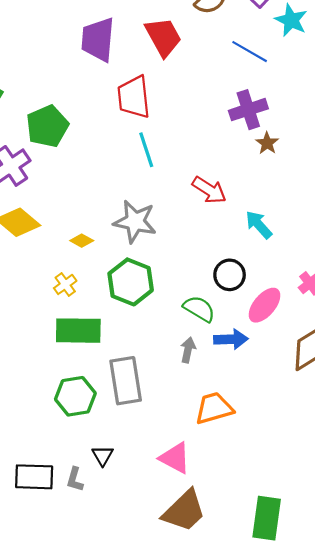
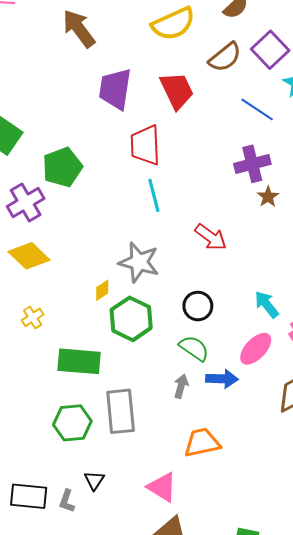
cyan arrow: (259, 225) -> (267, 305), moved
yellow diamond: (82, 241) -> (102, 290), moved, turned -65
black circle: (230, 275) -> (198, 306), moved
yellow cross: (65, 284) -> (33, 317), moved

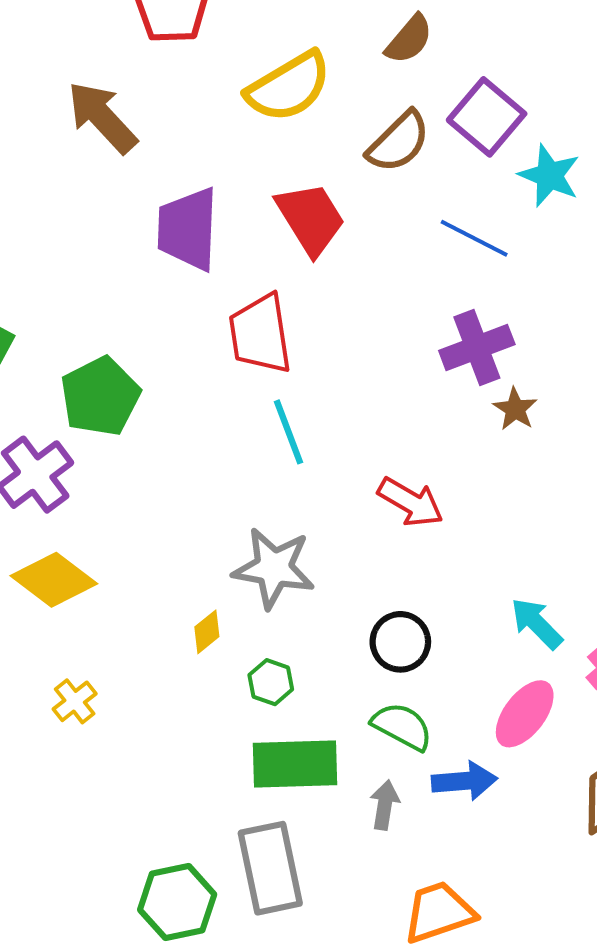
green hexagon: (131, 319) -> (271, 682), size x0.5
green rectangle: (79, 361) -> (295, 764), moved

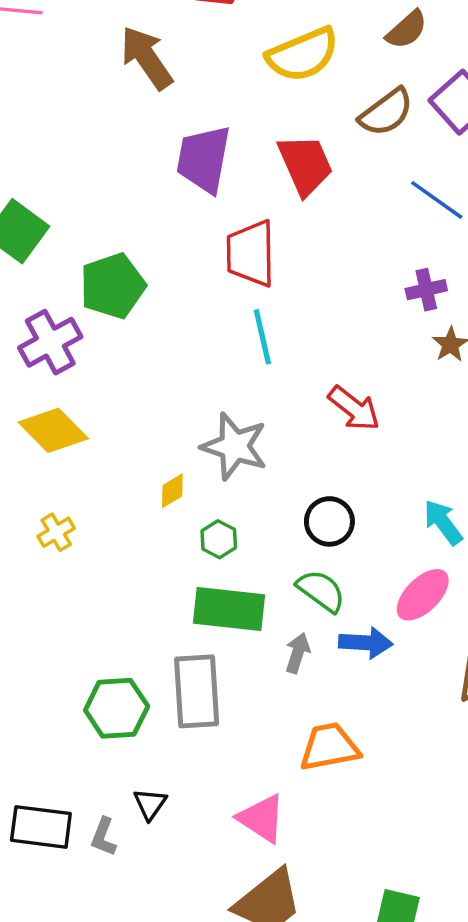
purple cross: (477, 347) -> (426, 290), size x0.7

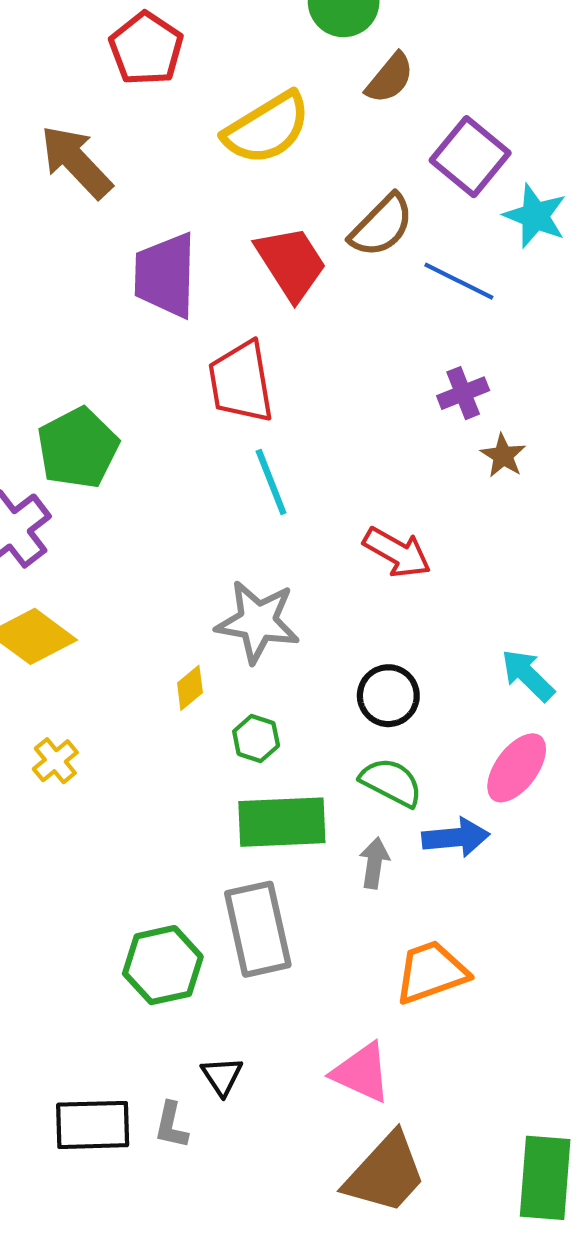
brown semicircle: (386, 112) -> (382, 226), moved

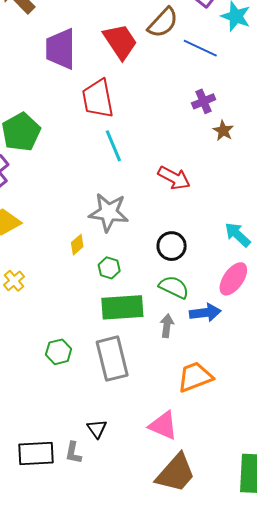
green hexagon: (163, 965) -> (59, 352), moved, size x0.7

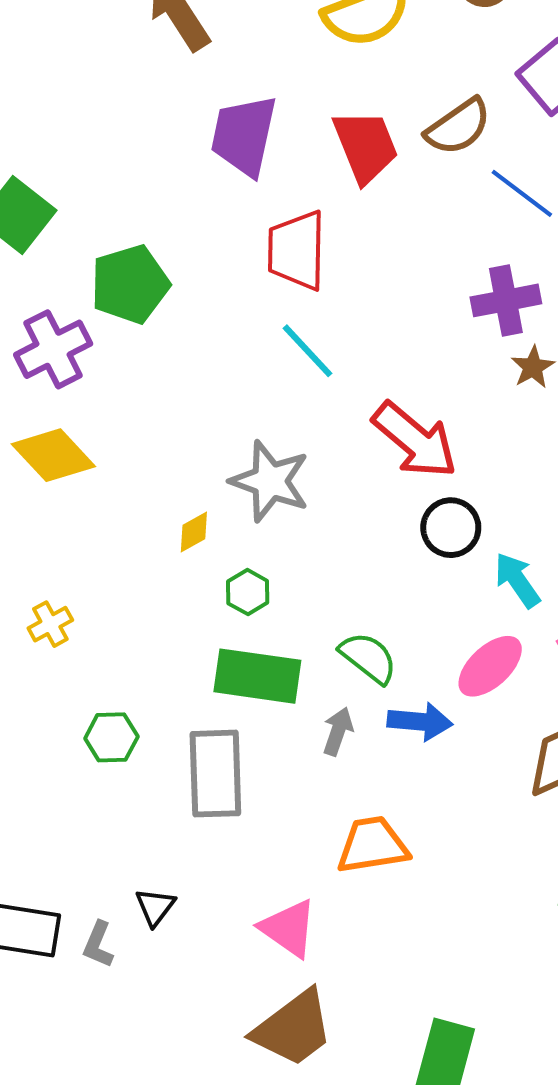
purple cross: (204, 101) -> (506, 300), size x1.4
cyan line: (113, 146) -> (308, 351), turned -32
red arrow: (174, 178) -> (415, 440), size x1.4
black circle: (172, 246) -> (451, 528), moved
yellow cross: (14, 281) -> (50, 624), moved

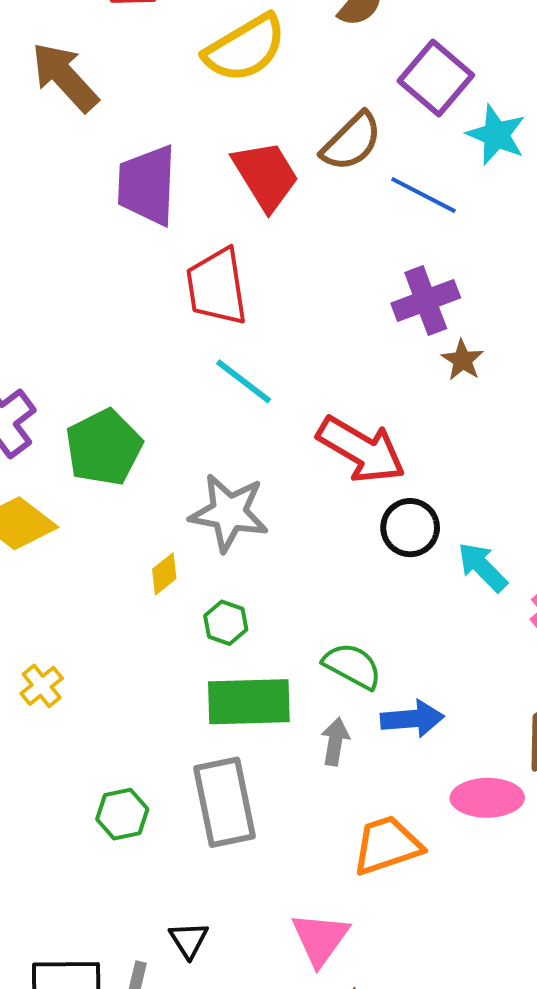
green pentagon: (130, 284) -> (104, 447), moved
pink ellipse: (490, 666) -> (487, 798), moved, turned 52
green hexagon: (111, 737) -> (122, 814), moved
pink triangle: (289, 928) -> (320, 939), turned 40

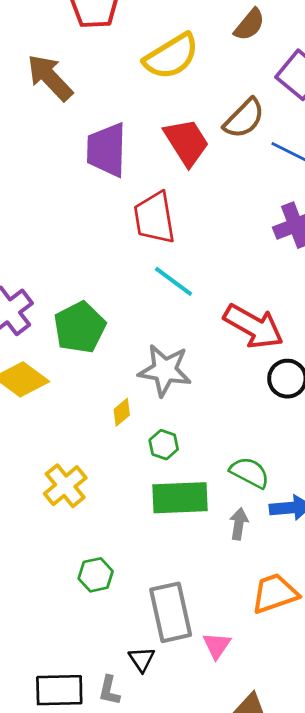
yellow cross: (42, 686) -> (65, 486), moved, size x1.5
gray rectangle: (225, 802) -> (171, 612), moved
pink triangle: (320, 939) -> (217, 645), moved, size x0.7

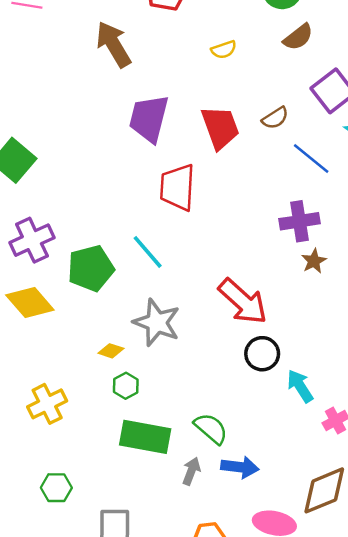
yellow semicircle: (171, 56) -> (224, 50), size x0.5
brown semicircle: (244, 118) -> (275, 118), size x0.7
cyan line: (174, 281) -> (148, 252), moved
yellow diamond: (122, 412) -> (111, 351), turned 45
green hexagon: (164, 445) -> (126, 386), moved

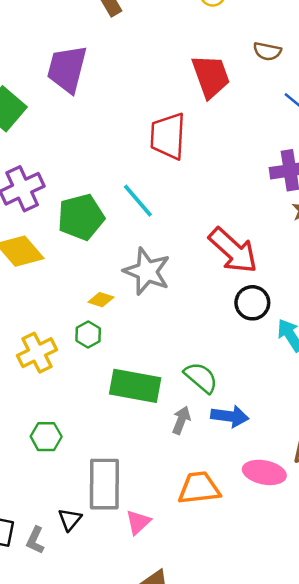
brown semicircle: (275, 118) -> (267, 51), moved, turned 44
purple trapezoid: (149, 119) -> (67, 69), moved
green hexagon: (126, 386) -> (88, 335), moved

